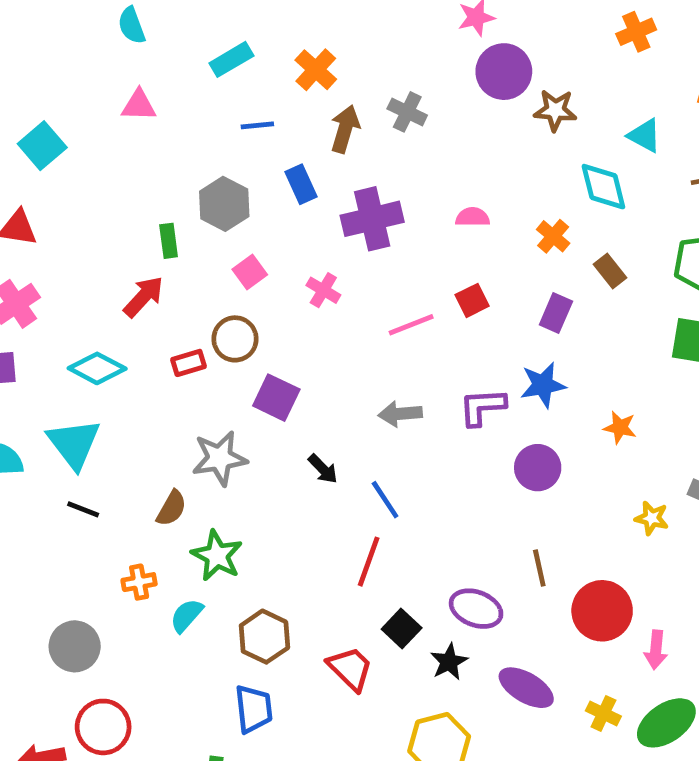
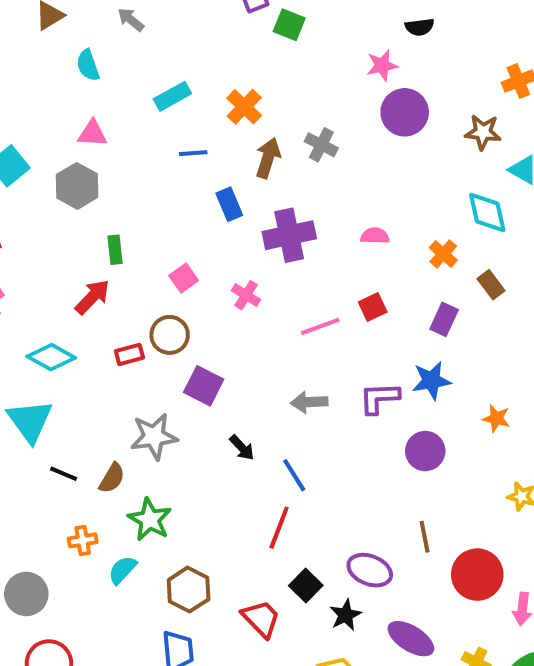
brown star: (555, 110) -> (483, 132), moved
gray hexagon: (224, 204) -> (77, 186), moved
black line: (83, 509) -> (64, 474), moved

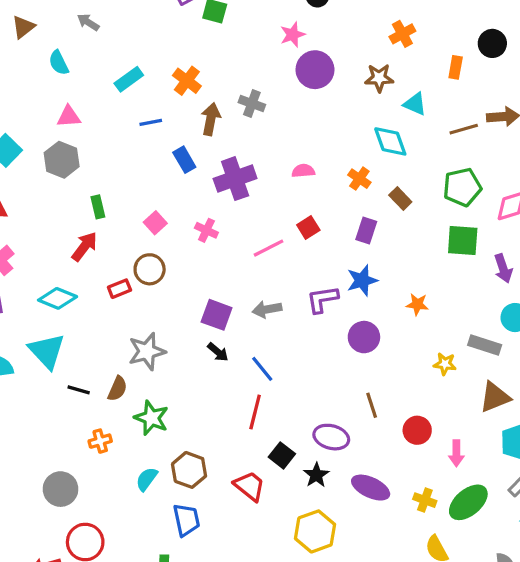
purple square: (204, 386) -> (217, 315), moved
cyan semicircle: (122, 570) -> (147, 479), moved
red circle: (477, 575) -> (417, 430), size x0.7

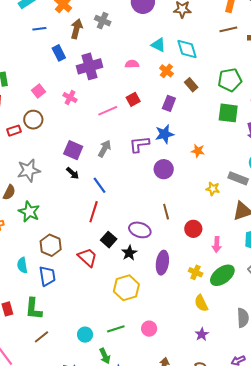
cyan triangle: (415, 104) -> (158, 45), moved
brown line: (464, 129) -> (228, 29), moved
gray arrow: (267, 309) -> (105, 149), turned 126
cyan semicircle: (147, 479) -> (22, 265), moved, turned -49
purple ellipse: (371, 488) -> (162, 263), turned 70

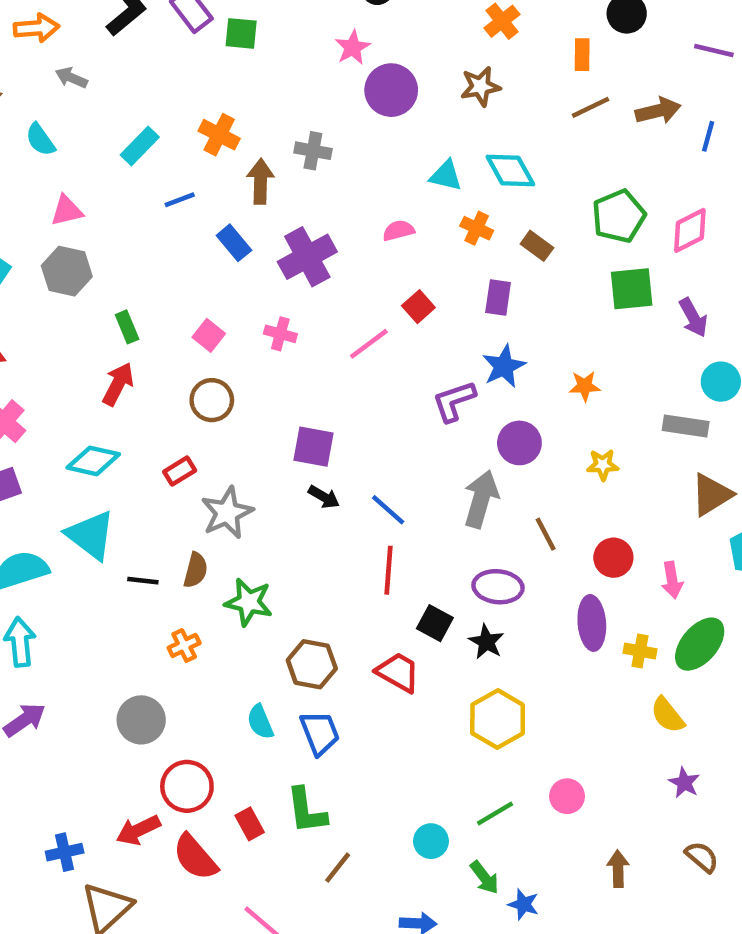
red rectangle: (14, 131) -> (180, 471), moved
gray arrow: (105, 149) -> (481, 499), moved, size x1.4
yellow star: (213, 189) -> (603, 465), moved
purple ellipse: (162, 263) -> (592, 623), moved

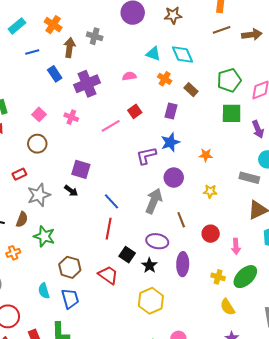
black arrow: (324, 497) -> (71, 191), moved
purple ellipse: (592, 623) -> (183, 264), moved

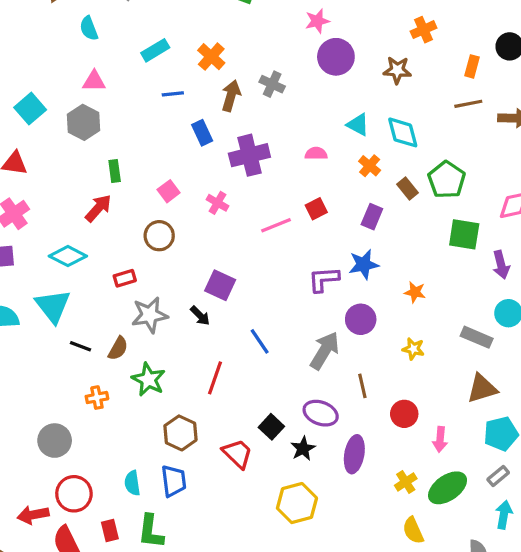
green pentagon: (229, 80) -> (447, 180), moved, turned -30
red line: (109, 229) -> (215, 378), moved
yellow cross: (218, 277) -> (406, 482), turned 32
cyan semicircle: (44, 291) -> (132, 483), moved

